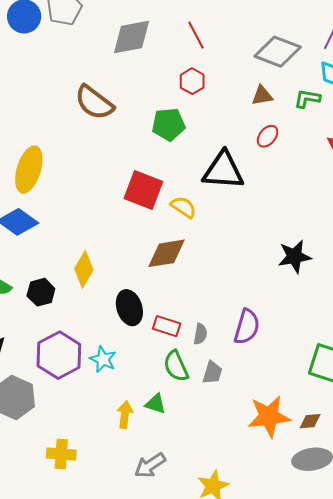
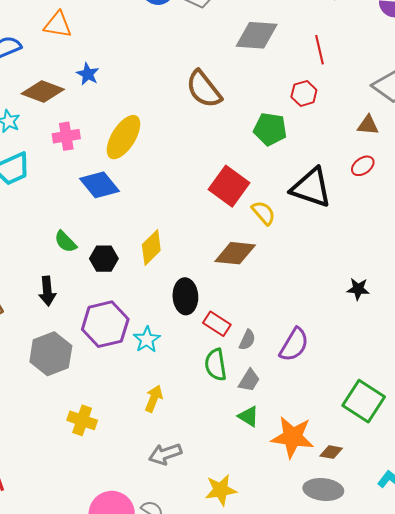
black star: (294, 256) -> (358, 289), size x0.7
green triangle: (156, 404) -> (248, 416), moved

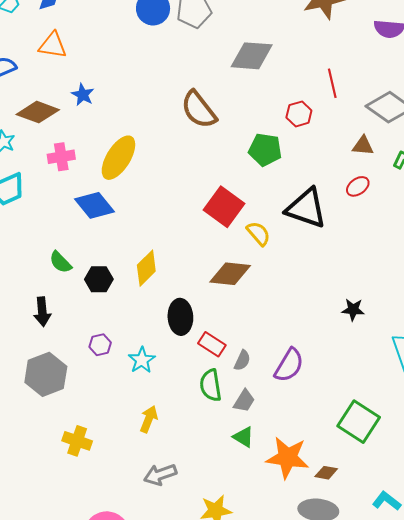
red line: (319, 50) -> (332, 83), moved
purple hexagon: (105, 324) -> (100, 345), size x0.5

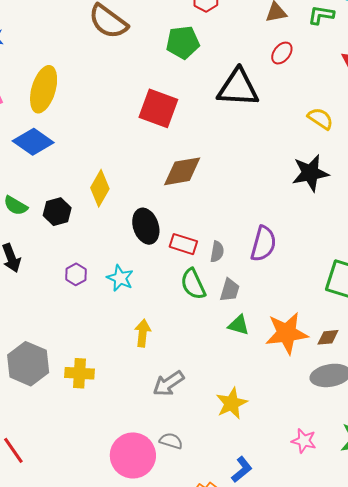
yellow semicircle: (258, 233) -> (320, 119), moved
black star: (353, 310) -> (310, 173), size x1.6
gray hexagon: (46, 374) -> (28, 364), moved

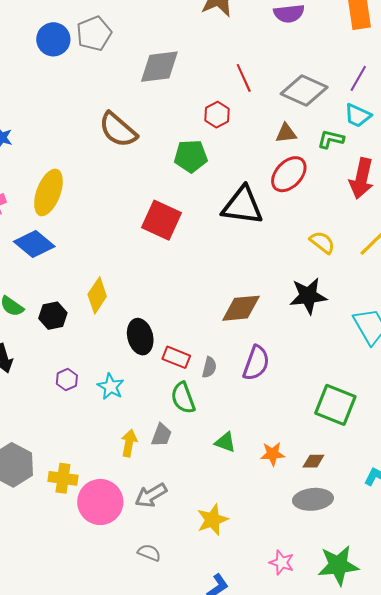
red ellipse: (282, 53) -> (289, 174), size x1.6
brown diamond: (182, 171) -> (241, 308), moved
gray trapezoid: (230, 290) -> (161, 435), moved
orange star: (287, 333) -> (273, 454), size x0.6
pink circle: (133, 455) -> (100, 502), moved

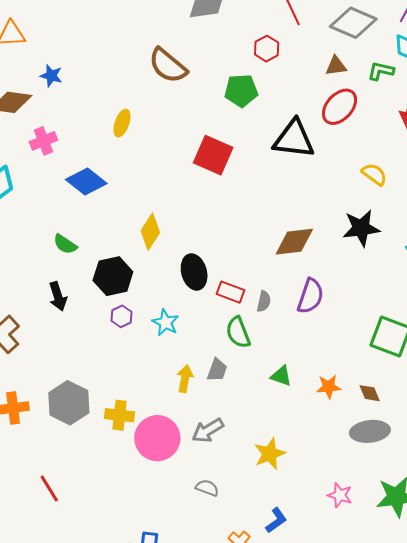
yellow ellipse: (48, 192) -> (122, 123), moved, size x0.6
black hexagon: (53, 316) -> (113, 276), moved, size x1.4
brown diamond: (313, 461) -> (370, 393), turned 70

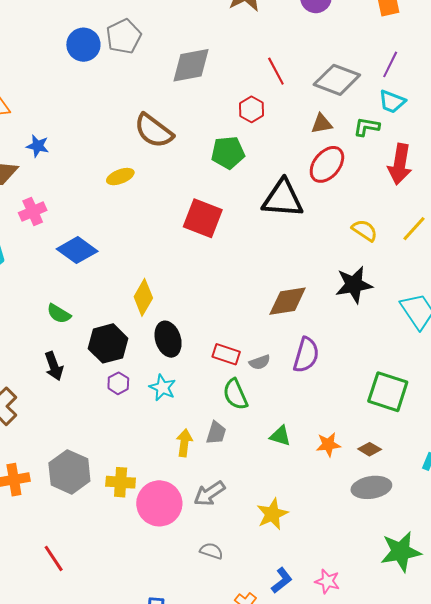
yellow ellipse: (122, 123) -> (120, 177), moved, turned 52
black ellipse: (194, 272) -> (168, 339), moved
gray semicircle: (264, 301) -> (260, 362), turned 60
brown diamond: (370, 393) -> (370, 449), turned -35
pink star: (340, 495) -> (327, 581), moved

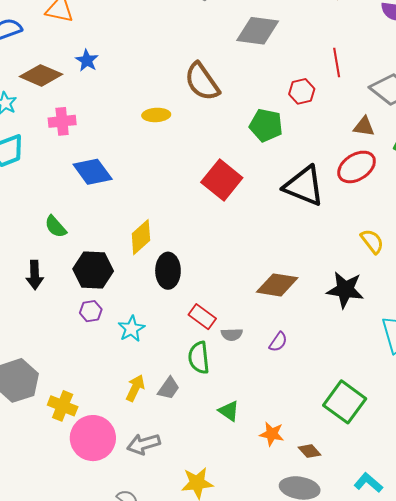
black ellipse: (168, 339) -> (168, 271), moved
purple semicircle: (306, 355) -> (278, 342), size x0.6

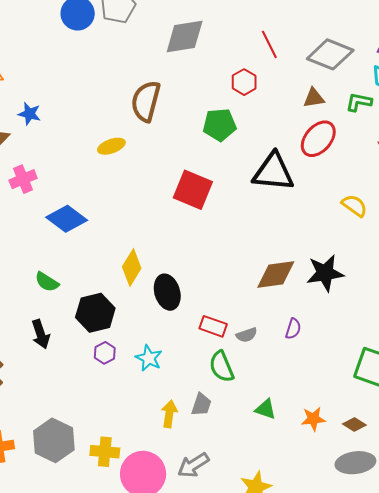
brown semicircle: (202, 82) -> (146, 101), turned 66
black star: (345, 290) -> (325, 273), moved

